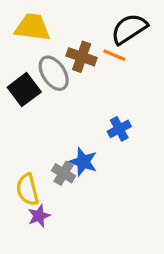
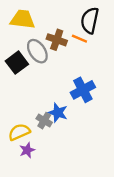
black semicircle: (129, 29) -> (90, 20), turned -45
blue cross: (119, 129) -> (83, 90), size x1.5
yellow semicircle: (27, 190) -> (19, 132), turned 80

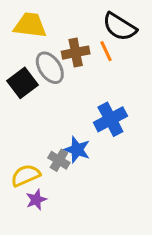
black semicircle: (90, 20) -> (120, 27), turned -70
orange line: (79, 39) -> (106, 51), turned 42
brown cross: (57, 40) -> (76, 53), turned -30

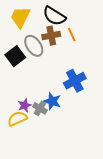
yellow trapezoid: (30, 25) -> (20, 17), turned -70
black semicircle: (120, 27) -> (54, 16), moved
purple star: (36, 200) -> (25, 105), moved

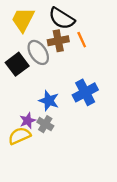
blue star: (52, 101) -> (49, 101), moved

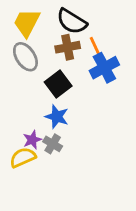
gray ellipse: (38, 52) -> (25, 57), moved
black square: (17, 64) -> (58, 84), moved
blue cross: (85, 92) -> (104, 68), moved

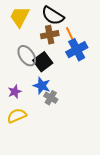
gray ellipse: (25, 57) -> (27, 56), moved
purple star: (32, 140) -> (15, 92), moved
gray cross: (53, 144) -> (51, 98), moved

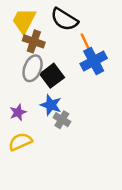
brown cross: (50, 35) -> (34, 41), moved, turned 30
gray ellipse: (27, 56) -> (33, 68), turned 55

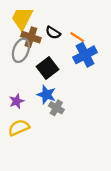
black semicircle: (64, 19) -> (53, 33), moved, size x0.6
orange line: (85, 41) -> (77, 37), turned -32
gray ellipse: (33, 68) -> (21, 50), moved

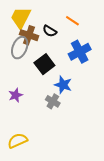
orange line: (77, 37) -> (72, 21), moved
blue star: (46, 95) -> (63, 85), moved
yellow semicircle: (19, 128) -> (18, 141), moved

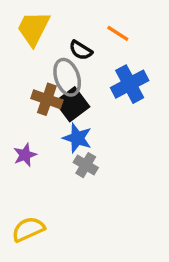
brown cross: (29, 35) -> (47, 99), moved
gray ellipse: (20, 48) -> (67, 77), moved, turned -40
blue star: (63, 85) -> (77, 138), moved

